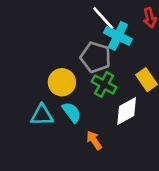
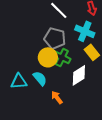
cyan cross: (118, 36) -> (85, 31), moved
yellow circle: (62, 82) -> (48, 57), moved

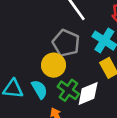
green cross: (62, 57) -> (68, 90), moved

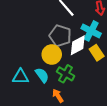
white diamond: (88, 93) -> (78, 45), moved

